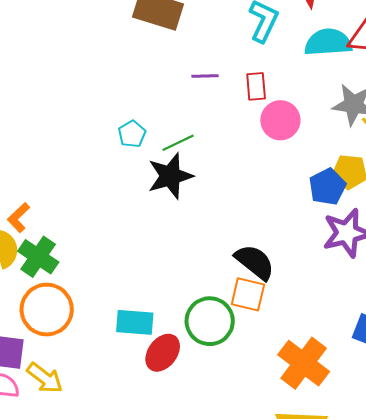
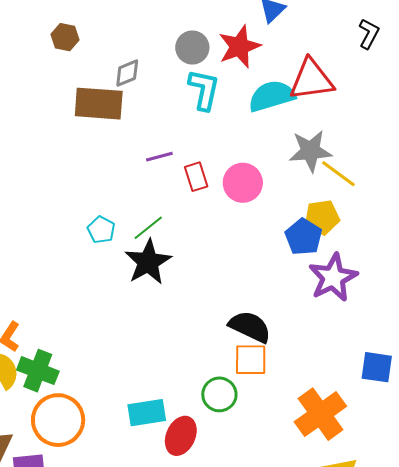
red rectangle: (256, 86) -> (196, 177), moved
green circle: (210, 321) -> (219, 394), size x0.7
orange cross: (304, 363) -> (320, 414), turned 30

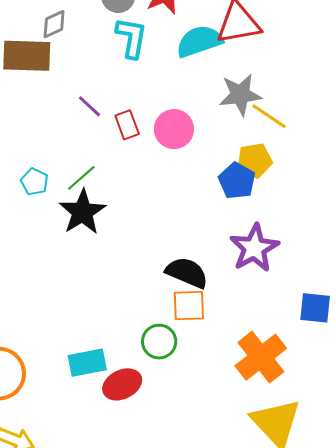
purple line: (159, 157) -> (90, 106), turned 60
purple star: (333, 278) -> (254, 248), moved
red ellipse: (181, 436) -> (122, 384), turned 42

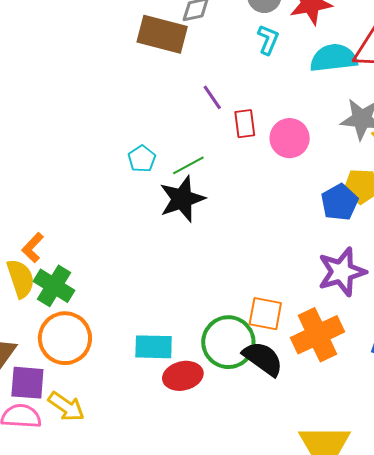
cyan L-shape: (131, 38) -> (268, 40), size x0.7
black semicircle: (187, 273) -> (263, 359), moved
green circle: (159, 342) -> (228, 342), size x1.5
orange cross: (261, 357) -> (318, 335), moved

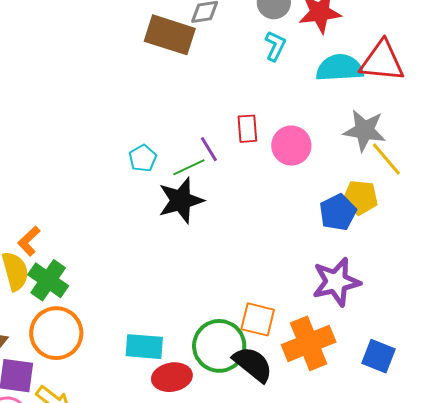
purple line: (212, 97) -> (209, 149), moved

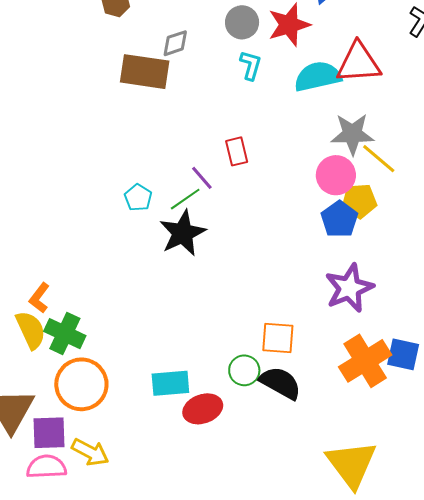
pink circle: (291, 146) -> (336, 175), moved
orange cross: (309, 343) -> (365, 361), moved
green circle: (219, 346) -> (244, 370), size x0.6

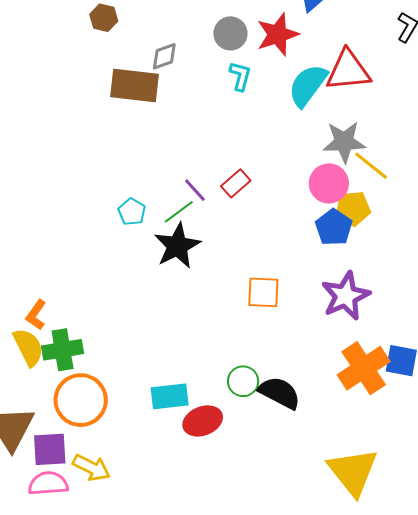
cyan semicircle: (318, 76) -> (308, 85), turned -39
red rectangle: (237, 151) -> (236, 183), moved, turned 64
green cross: (65, 334) -> (63, 350), turned -33
orange square: (278, 338) -> (263, 292), moved

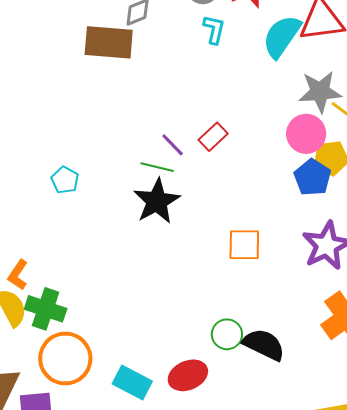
cyan pentagon: (132, 212) -> (65, 180), moved
green line: (179, 212) -> (157, 167), turned 52
green cross: (63, 350) -> (46, 309), turned 30
cyan rectangle: (170, 396) -> (132, 383), moved, turned 36

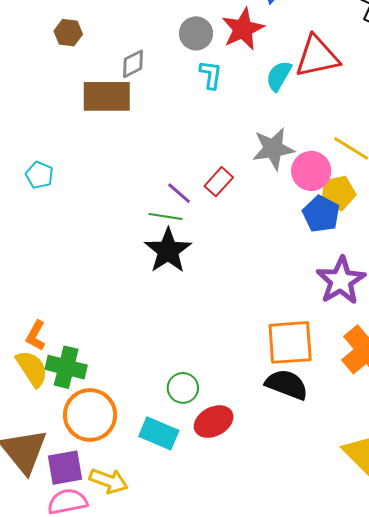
cyan semicircle: (282, 36) -> (279, 76), size x0.7
gray star: (320, 92) -> (273, 149), moved
cyan pentagon: (65, 180) -> (39, 175), moved
orange square: (244, 245) -> (290, 342), moved, size x1.4
green circle: (227, 334) -> (183, 388), moved

